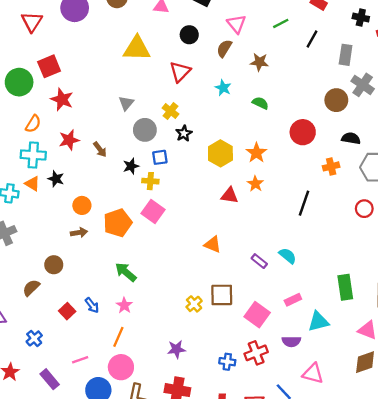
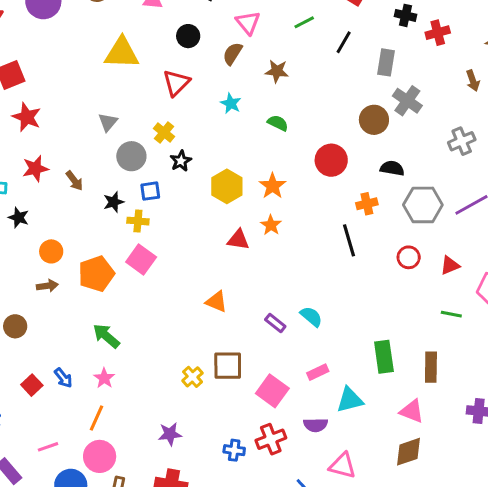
black line: (304, 203) -> (349, 240), moved, turned -35

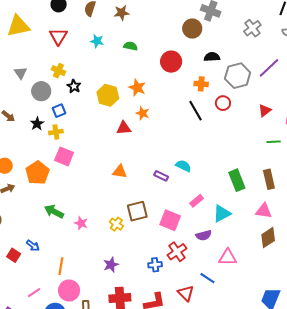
orange cross: (367, 204) -> (201, 84), turned 32
red circle: (409, 257) -> (223, 103), moved
pink star: (104, 378) -> (81, 223), moved

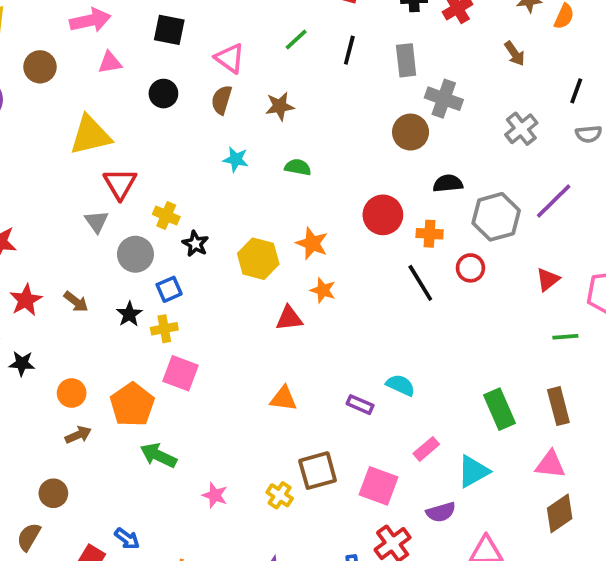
red triangle: (58, 36) -> (120, 184), moved
red circle: (171, 62) -> (383, 215), moved
green arrow: (54, 212) -> (158, 455), moved

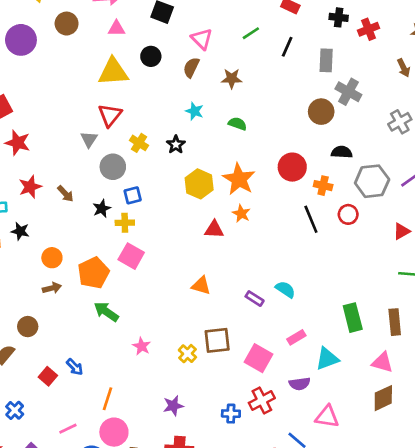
yellow triangle: (90, 135) -> (113, 72), moved
orange star: (312, 243) -> (239, 179), size x1.4
black star: (195, 244) -> (176, 145), moved

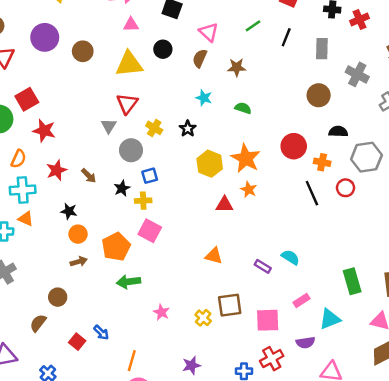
brown circle: (67, 24) -> (83, 51), moved
gray cross: (348, 92) -> (357, 74), moved
black star: (20, 231) -> (69, 211), moved
green arrow: (106, 312) -> (129, 282), turned -40
pink square: (258, 358) -> (268, 320), turned -30

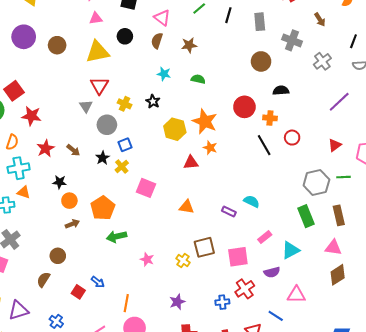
gray hexagon: (366, 157) -> (316, 183), moved
yellow cross: (143, 201) -> (122, 166), turned -32
pink square: (150, 231) -> (146, 188), moved

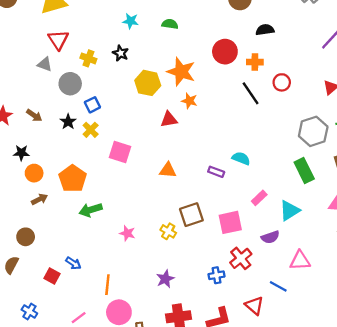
gray triangle: (86, 106) -> (45, 64), turned -32

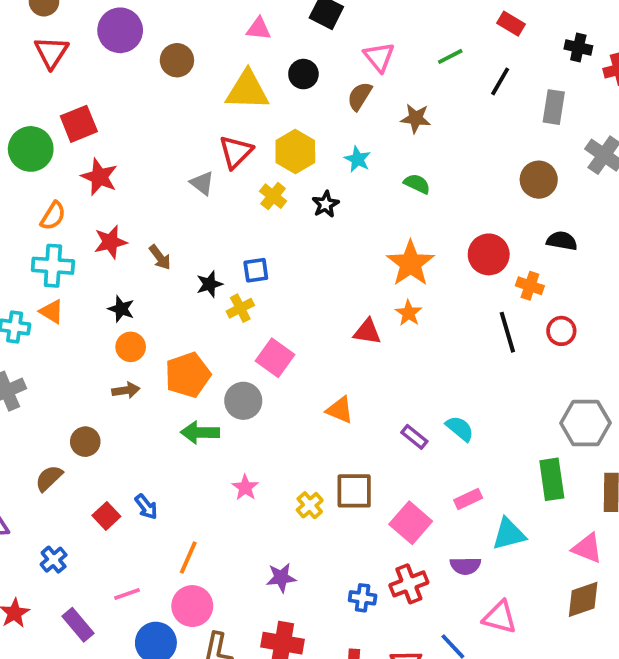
yellow hexagon: (148, 83) -> (295, 152), moved
gray circle: (70, 84) -> (243, 401), moved
pink square: (230, 222) -> (411, 523), turned 35

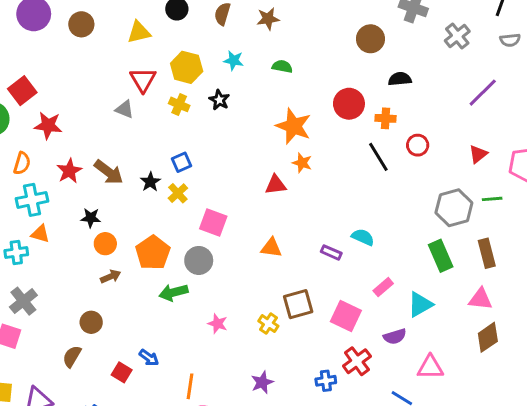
yellow triangle: (247, 90) -> (139, 32), size x0.7
brown arrow: (160, 257) -> (109, 172), size x1.5

